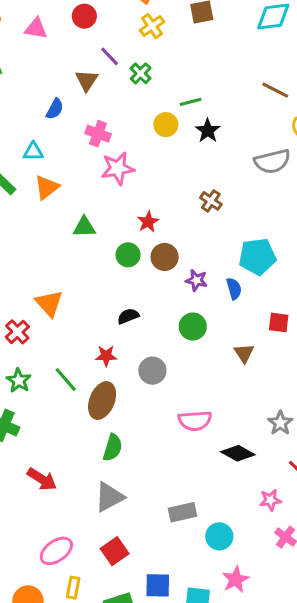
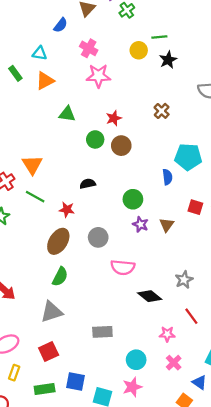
purple star: (197, 280) -> (140, 224), moved
gray circle: (152, 371) -> (98, 237), moved
green line: (66, 379) -> (35, 197), moved, turned -30
cyan circle: (219, 536) -> (136, 360), moved

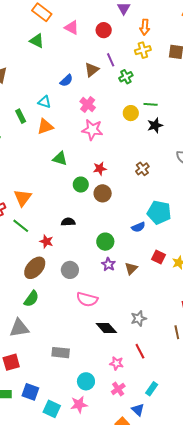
blue semicircle: (167, 177) -> (138, 227), turned 64

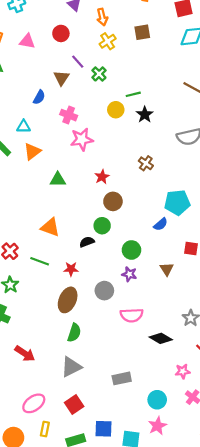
green circle: (81, 185) -> (102, 226), moved
orange triangle: (23, 198) -> (50, 227), moved, turned -30
purple star: (108, 264) -> (129, 274), moved

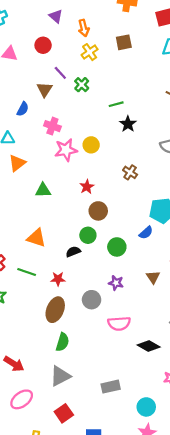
yellow circle: (116, 110) -> (91, 145), moved
green circle: (131, 250) -> (117, 247), moved
pink ellipse: (34, 403) -> (22, 399), moved

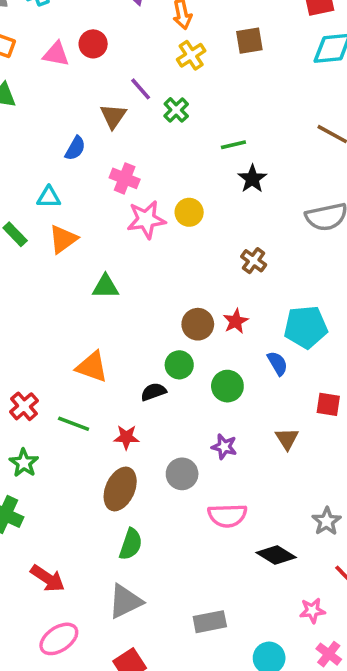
red circle: (43, 45) -> (93, 44), moved
red star: (87, 187) -> (236, 321), moved
blue semicircle: (146, 233) -> (277, 363), turned -80

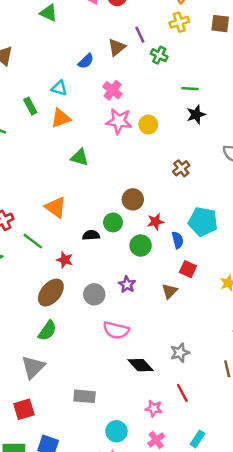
green cross: (176, 110) -> (159, 55), turned -35
red star: (236, 321) -> (156, 222), moved
red square: (328, 404) -> (188, 269), moved
gray triangle: (125, 601) -> (33, 367), turned -35

